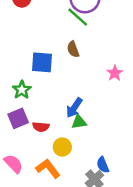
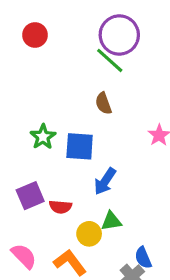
blue square: (42, 62) -> (80, 146), moved
green star: (22, 90) -> (43, 137), moved
green triangle: (79, 122) -> (111, 221), moved

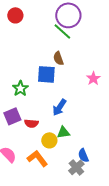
green star: (43, 137) -> (20, 88), moved
blue square: (80, 146) -> (46, 74), moved

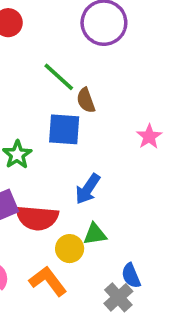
green line: (62, 31) -> (59, 77), moved
red semicircle: (31, 123) -> (37, 218), size x1.6

